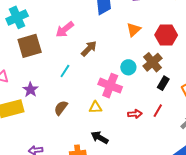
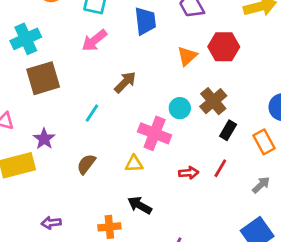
pink arrow: (65, 29) -> (94, 40), moved
red hexagon: (166, 35) -> (224, 47), moved

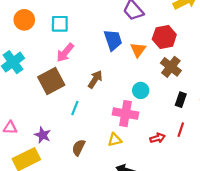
blue trapezoid: (145, 21) -> (113, 40), moved
brown square: (43, 78) -> (51, 81), moved
brown cross: (213, 101) -> (171, 67), moved

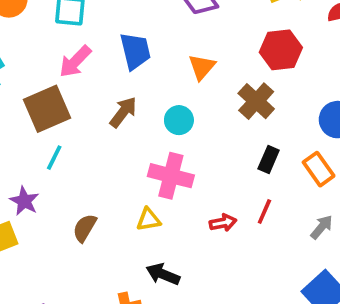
red hexagon: (164, 37) -> (281, 50), moved
blue trapezoid: (113, 40) -> (135, 51), moved
cyan circle: (141, 90) -> (179, 120), moved
cyan line: (75, 108) -> (54, 158), moved

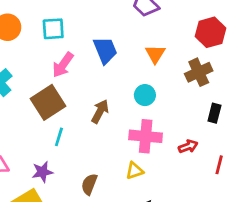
brown cross: (256, 101) -> (199, 72), turned 32
brown arrow: (123, 112) -> (100, 111), moved
purple star: (24, 201) -> (42, 172), turned -30
red line: (264, 212) -> (219, 165), moved
red arrow: (223, 223) -> (188, 146), moved

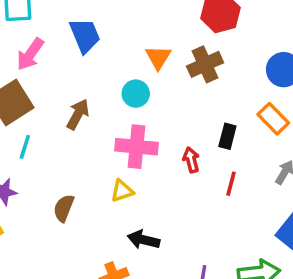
orange triangle: (155, 54) -> (158, 57), moved
black rectangle: (214, 113) -> (227, 136), moved
red arrow: (188, 146) -> (191, 160), turned -84

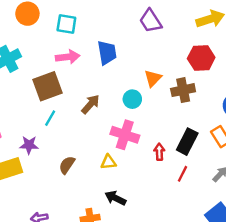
pink arrow: (30, 54) -> (68, 57), turned -145
black rectangle: (227, 136) -> (187, 142), size x1.5

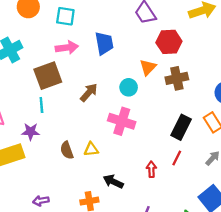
red hexagon: (201, 58) -> (169, 42), moved
cyan line: (50, 118) -> (41, 105), moved, turned -35
red arrow: (159, 152) -> (151, 169), moved
yellow triangle: (108, 162) -> (91, 149), moved
brown semicircle: (67, 165) -> (67, 150), turned -54

